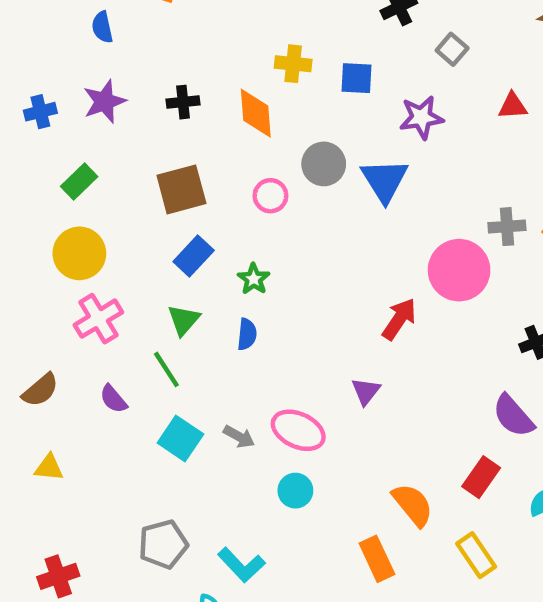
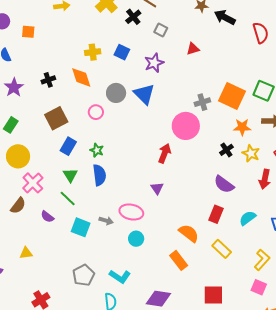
blue square: (357, 78) -> (122, 52), turned 35
blue semicircle: (247, 334) -> (99, 175), size x1.5
brown semicircle: (40, 390) -> (18, 206), moved

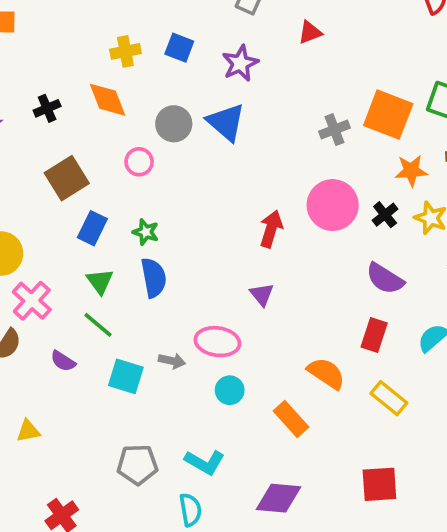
pink circle: (186, 126) -> (333, 205), moved
orange rectangle: (179, 260) -> (291, 419), moved
gray pentagon: (84, 275) -> (137, 465), turned 30

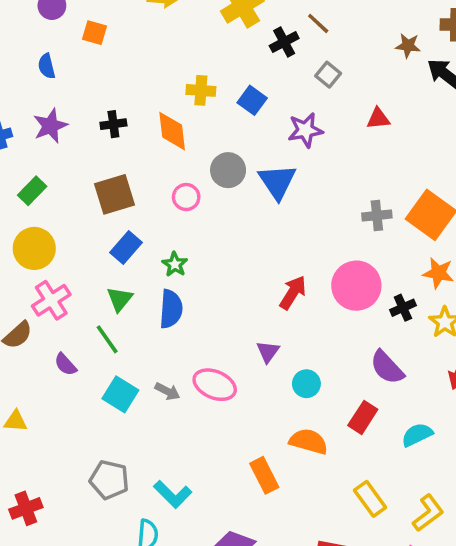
orange semicircle: (326, 373) -> (309, 441), turned -33
cyan circle: (230, 390) -> (306, 384), moved
yellow rectangle: (389, 398) -> (370, 499), moved

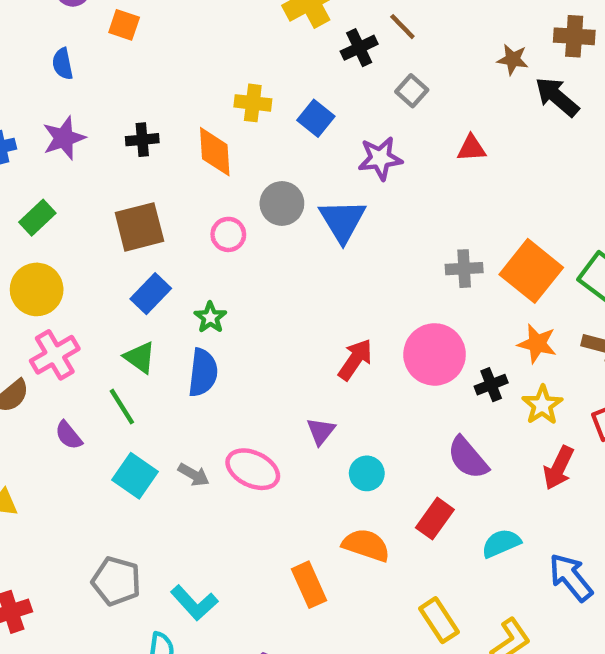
green triangle: (120, 299) -> (140, 357), turned -36

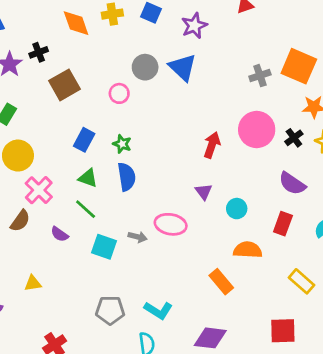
black cross: (142, 140) -> (39, 52), moved
orange diamond: (215, 152) -> (76, 23), moved
brown square: (139, 227) -> (64, 85), moved

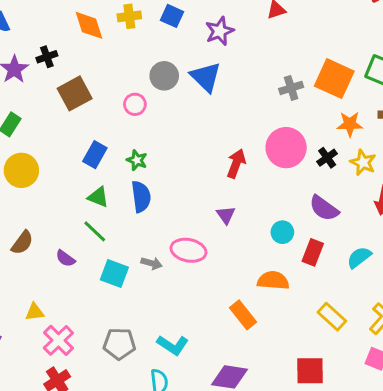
pink cross: (39, 190) -> (58, 340), moved
cyan circle: (237, 209) -> (282, 232), moved

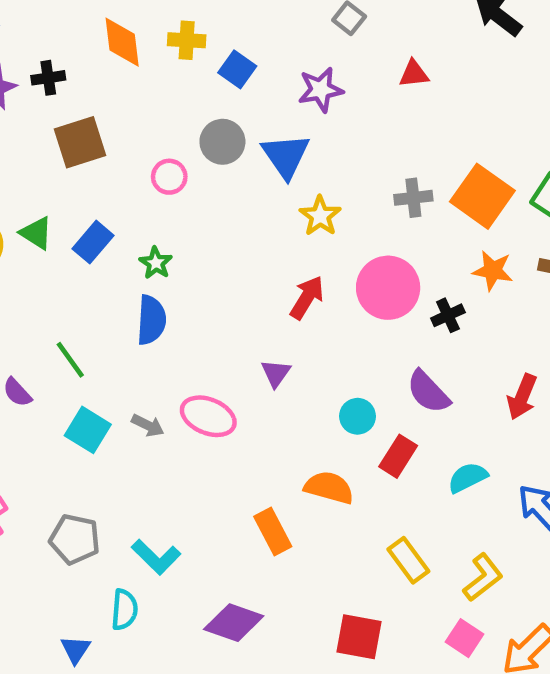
blue square: (172, 16) -> (237, 69), moved
yellow star: (363, 162) -> (320, 216), moved
green triangle: (98, 197) -> (36, 233), moved

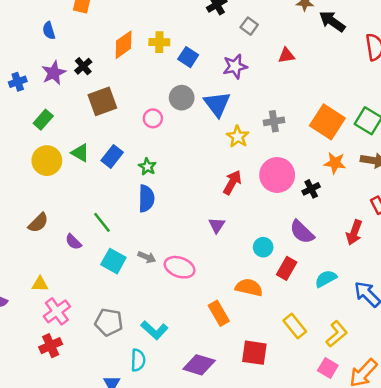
orange diamond: (122, 42) -> (124, 45), turned 64
black cross: (48, 78) -> (83, 66), turned -30
gray cross: (413, 198) -> (274, 121), moved
pink ellipse: (208, 416) -> (180, 267), moved
red square: (359, 637) -> (254, 353), moved

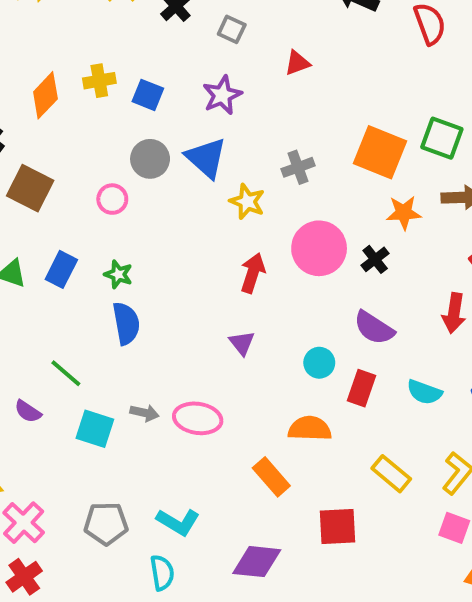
brown square: (102, 101) -> (30, 188), turned -32
cyan semicircle: (326, 279) -> (424, 392), turned -120

